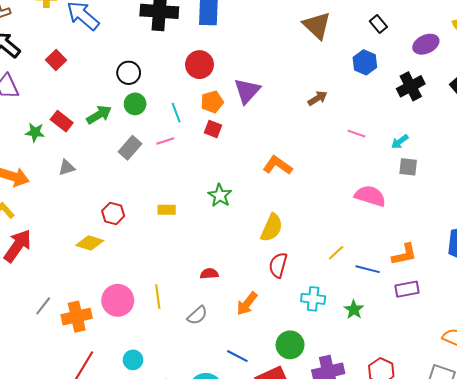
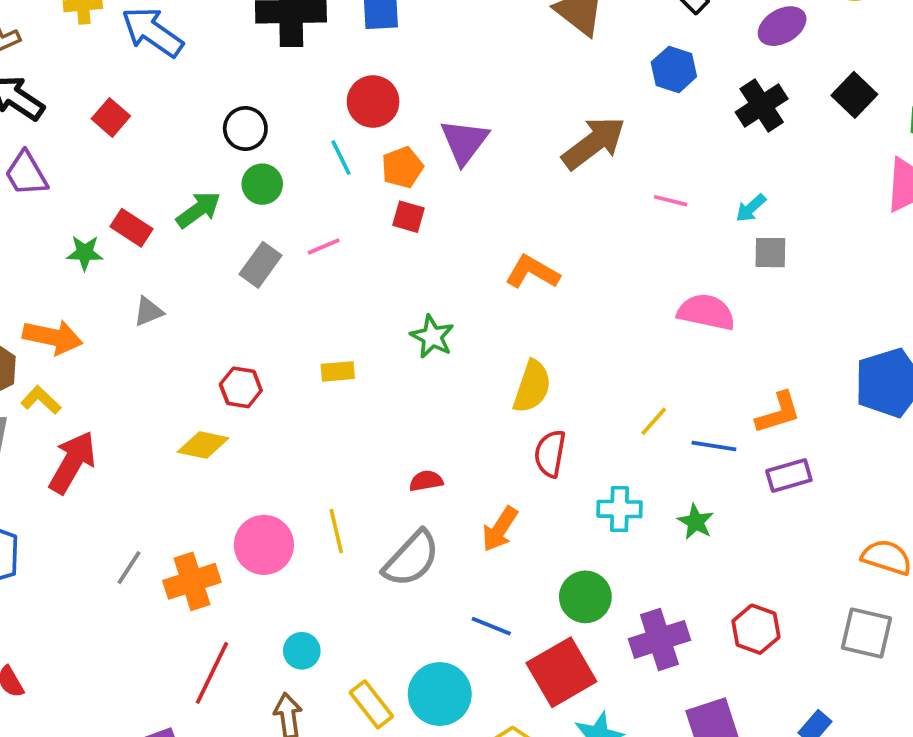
brown arrow: (318, 98) -> (594, 143), size x1.8
cyan line: (176, 113) -> (341, 158), moved
gray semicircle: (197, 315) -> (411, 559), size x1.6

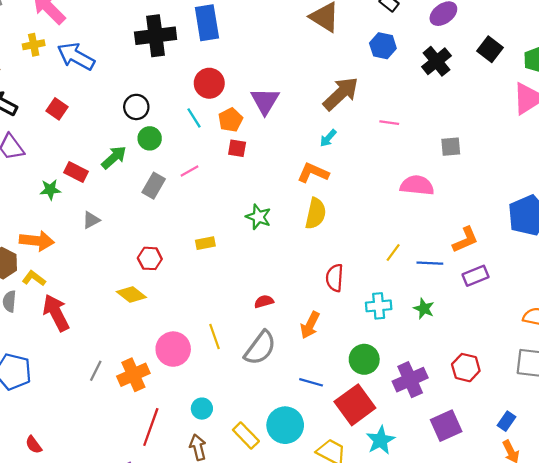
cyan arrow: (751, 208) -> (328, 138), moved
yellow semicircle: (532, 387) -> (316, 214), moved
yellow diamond: (203, 445) -> (131, 294), turned 32
red arrow: (72, 462) -> (56, 313), turned -51

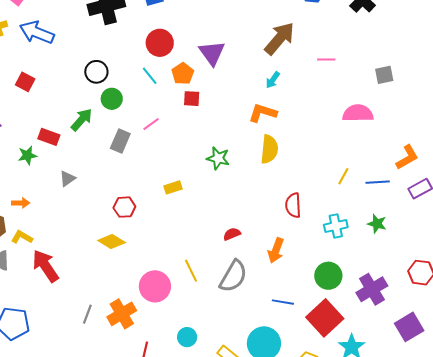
orange arrow: (37, 241) -> (21, 203), size x0.6

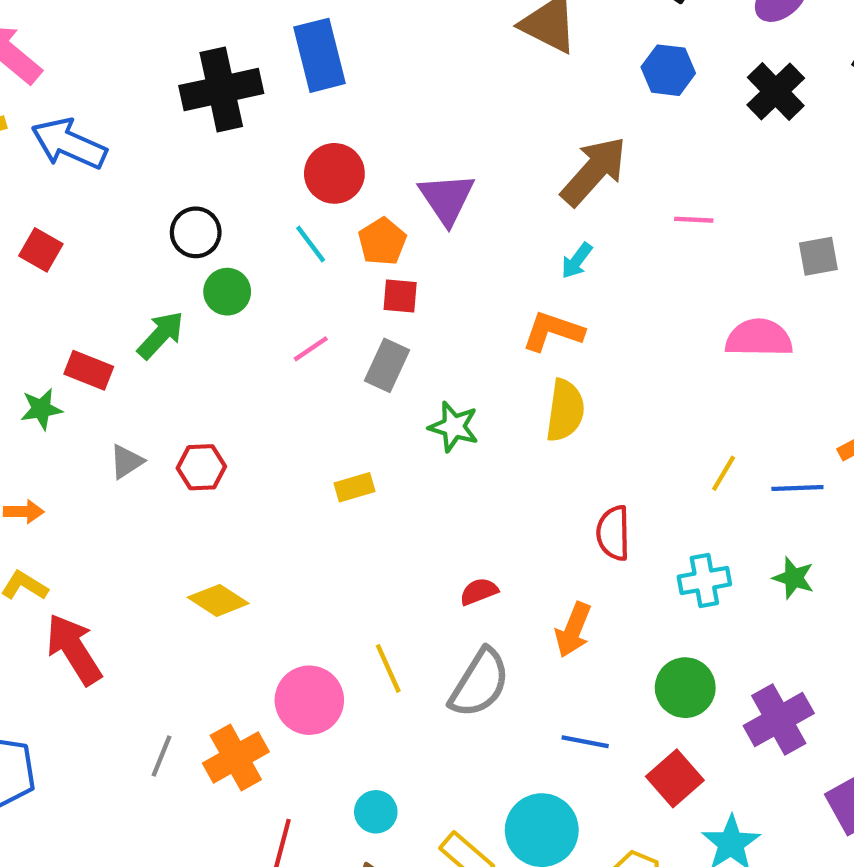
gray rectangle: (120, 141) -> (387, 365), moved
red hexagon: (124, 207) -> (201, 467), moved
red square: (325, 318) -> (675, 778), size x0.7

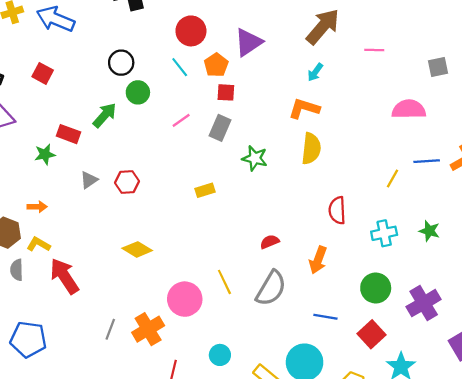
purple triangle: (447, 198) -> (248, 42), turned 32
blue line: (797, 488) -> (427, 161), moved

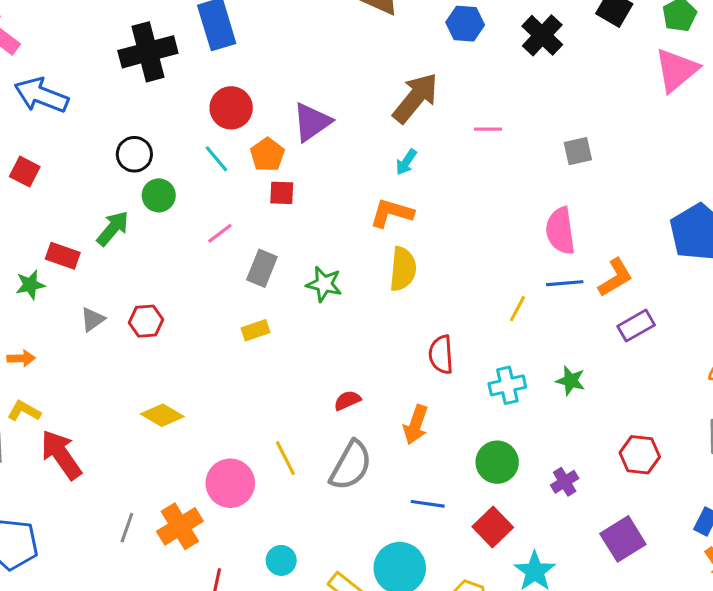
pink semicircle: (409, 109) -> (560, 231), moved, turned -96
gray rectangle: (220, 128) -> (262, 268), moved
purple cross: (424, 303) -> (565, 482), size x0.6

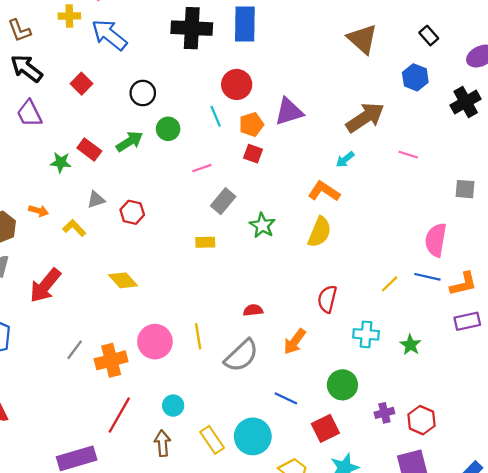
black circle: (134, 154) -> (143, 93), moved
yellow L-shape: (24, 411) -> (74, 228), moved
red arrow: (61, 455) -> (45, 285), turned -123
red hexagon: (640, 455) -> (421, 420), moved

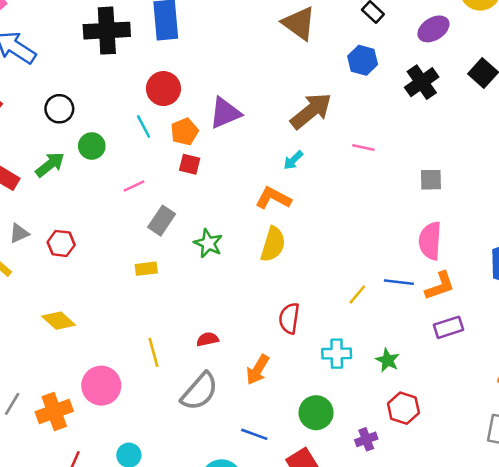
pink semicircle: (436, 240) -> (430, 241), moved
yellow line: (198, 336) -> (153, 352), moved
red hexagon: (421, 420) -> (403, 408), moved

